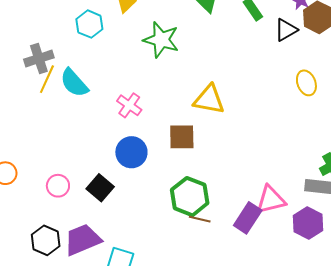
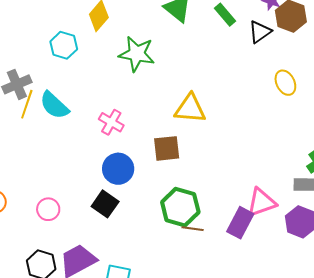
black square: (100, 188) -> (105, 204), moved

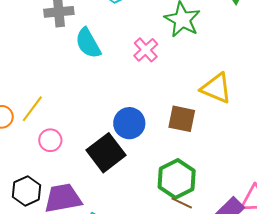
yellow line: (27, 104) -> (32, 109), moved
pink cross: (111, 122) -> (146, 50), moved
black square: (105, 204) -> (106, 153), size x1.4

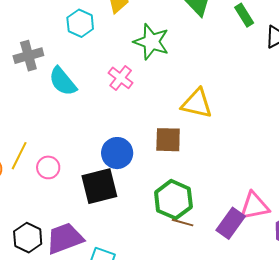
pink circle: (50, 140) -> (48, 167), moved
black square: (106, 153) -> (99, 186), turned 33

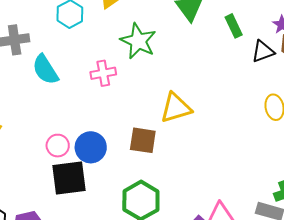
pink cross: (121, 78) -> (103, 73), turned 35
yellow triangle: (197, 103) -> (176, 108), turned -36
pink circle: (48, 167) -> (58, 146), moved

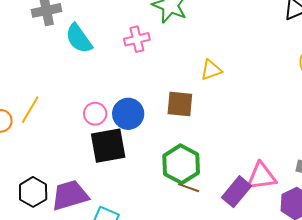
yellow triangle: (176, 108) -> (211, 70), size x0.7

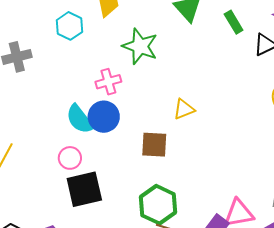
cyan semicircle: (79, 39) -> (80, 119), moved
blue circle: (128, 114) -> (104, 117), moved

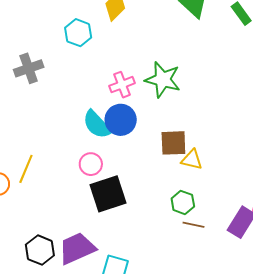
green star: (140, 46) -> (163, 80), moved
yellow triangle: (184, 109) -> (192, 160), moved, turned 40
green hexagon: (158, 205) -> (183, 202), size x0.6

